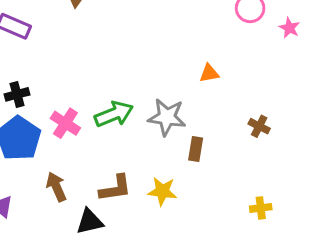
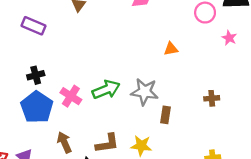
pink star: (289, 28) -> (229, 38), moved
orange triangle: (209, 73) -> (171, 49), moved
brown cross: (259, 126) -> (212, 98), turned -32

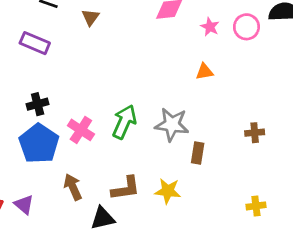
pink star: (229, 38) -> (210, 27), moved
green arrow: (106, 90) -> (124, 122), turned -44

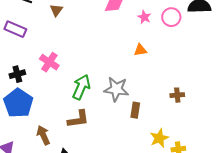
pink cross: (81, 130) -> (49, 62), moved
brown L-shape: (126, 188) -> (78, 119), moved
yellow star: (168, 191) -> (159, 138), moved, turned -30

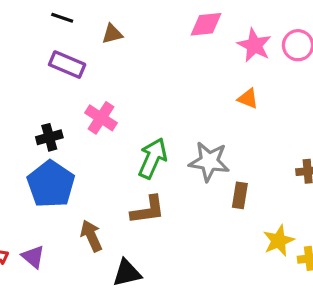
brown triangle: (56, 10) -> (112, 34), turned 40
pink star: (144, 17) -> (254, 45), size x1.5
purple rectangle: (15, 29) -> (67, 65), moved
orange triangle: (140, 50) -> (248, 99), turned 32

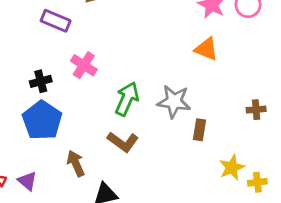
orange triangle: (248, 99) -> (206, 49), size x1.4
brown L-shape: (148, 210) -> (123, 142), turned 44

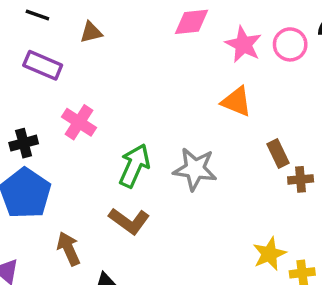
brown rectangle: (200, 130) -> (278, 153), moved, turned -35

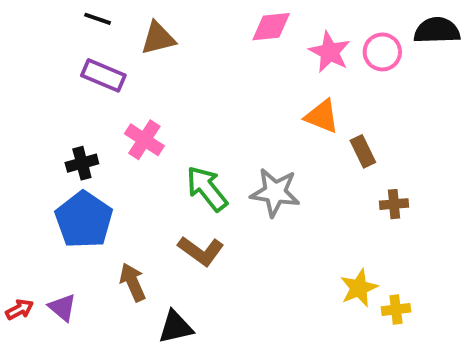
brown triangle: (91, 32) -> (158, 38), size x1.4
brown rectangle: (278, 153) -> (363, 151), moved
green arrow: (134, 166) -> (207, 188), turned -63

